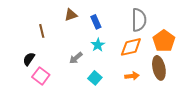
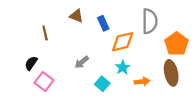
brown triangle: (71, 15) -> (76, 16), turned 40
cyan star: (98, 45) -> (123, 68), moved
orange diamond: (131, 47) -> (123, 42), moved

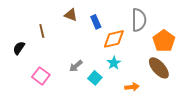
gray arrow: (82, 62) -> (76, 66), moved
black semicircle: (31, 63) -> (19, 48), moved
brown ellipse: (171, 73) -> (159, 68), turned -30
orange arrow: (142, 82) -> (132, 87), moved

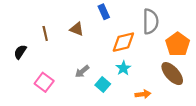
brown triangle: (71, 15) -> (77, 29), moved
blue rectangle: (96, 22) -> (104, 12), moved

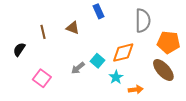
orange diamond: (123, 42) -> (123, 53), moved
orange pentagon: (178, 44) -> (169, 42), turned -30
cyan star: (123, 68) -> (116, 77), moved
cyan square: (103, 84) -> (97, 61), moved

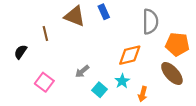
brown triangle: (73, 28) -> (75, 16), moved, size x1.5
cyan square: (97, 61) -> (99, 90), moved
orange arrow: (136, 90) -> (143, 94), turned 112

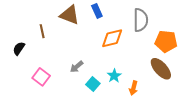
orange diamond: (130, 55) -> (112, 38), moved

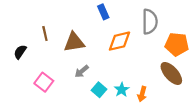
brown triangle: (70, 15) -> (74, 42), moved, turned -30
cyan star: (114, 76) -> (122, 90), moved

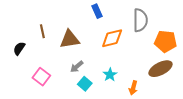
brown ellipse: (171, 73) -> (160, 69), turned -75
cyan square: (99, 90) -> (85, 84), moved
cyan star: (122, 90) -> (110, 75), moved

